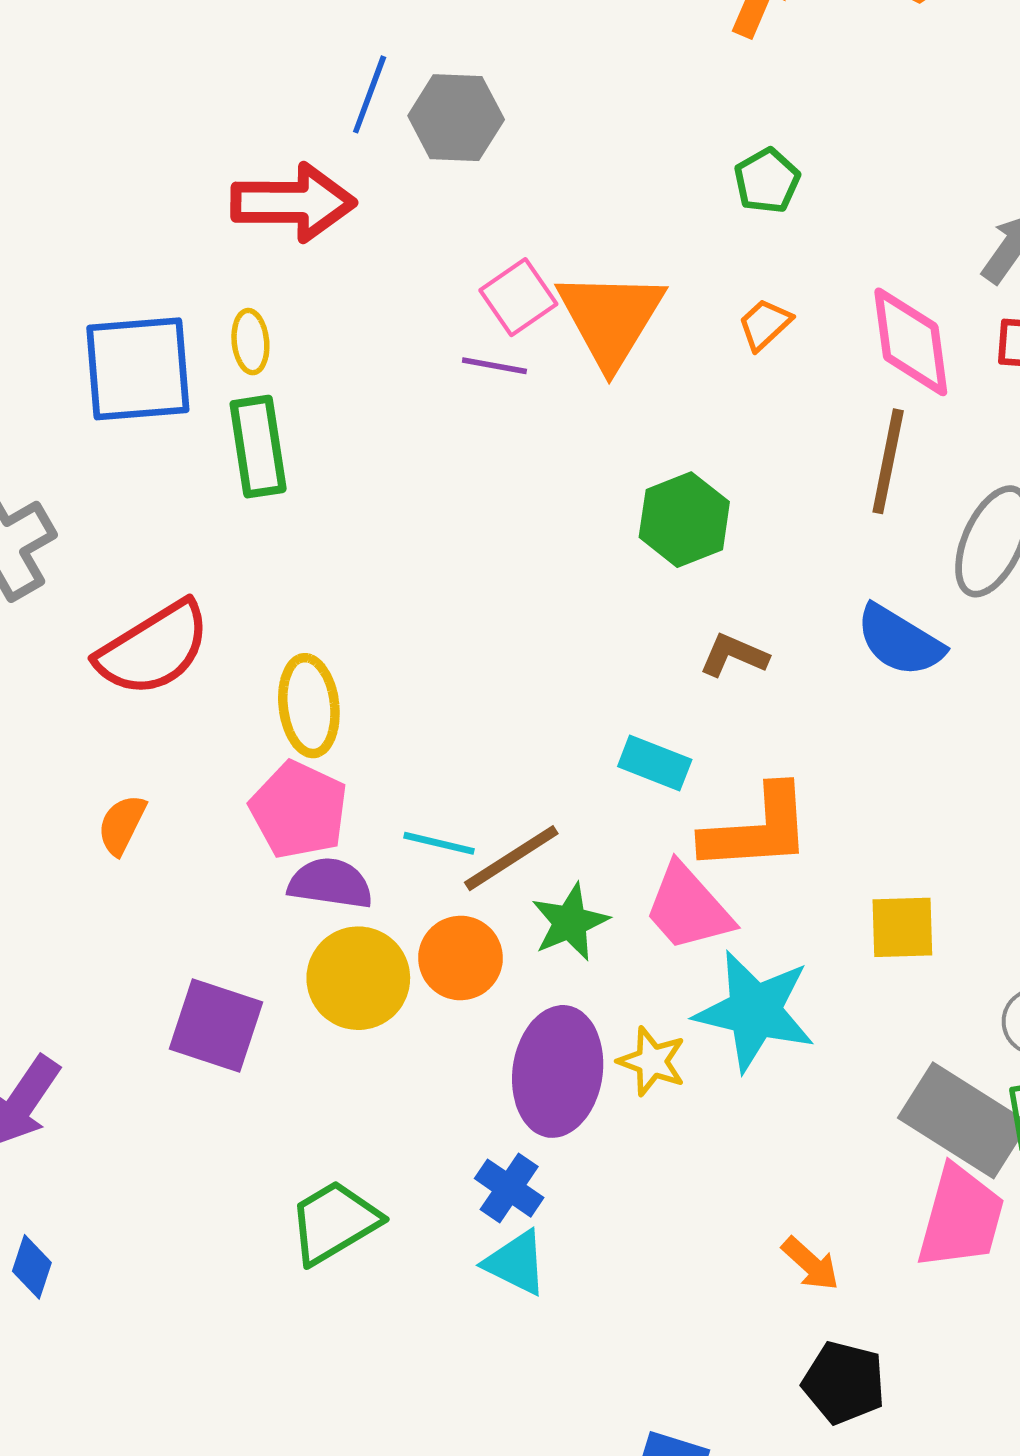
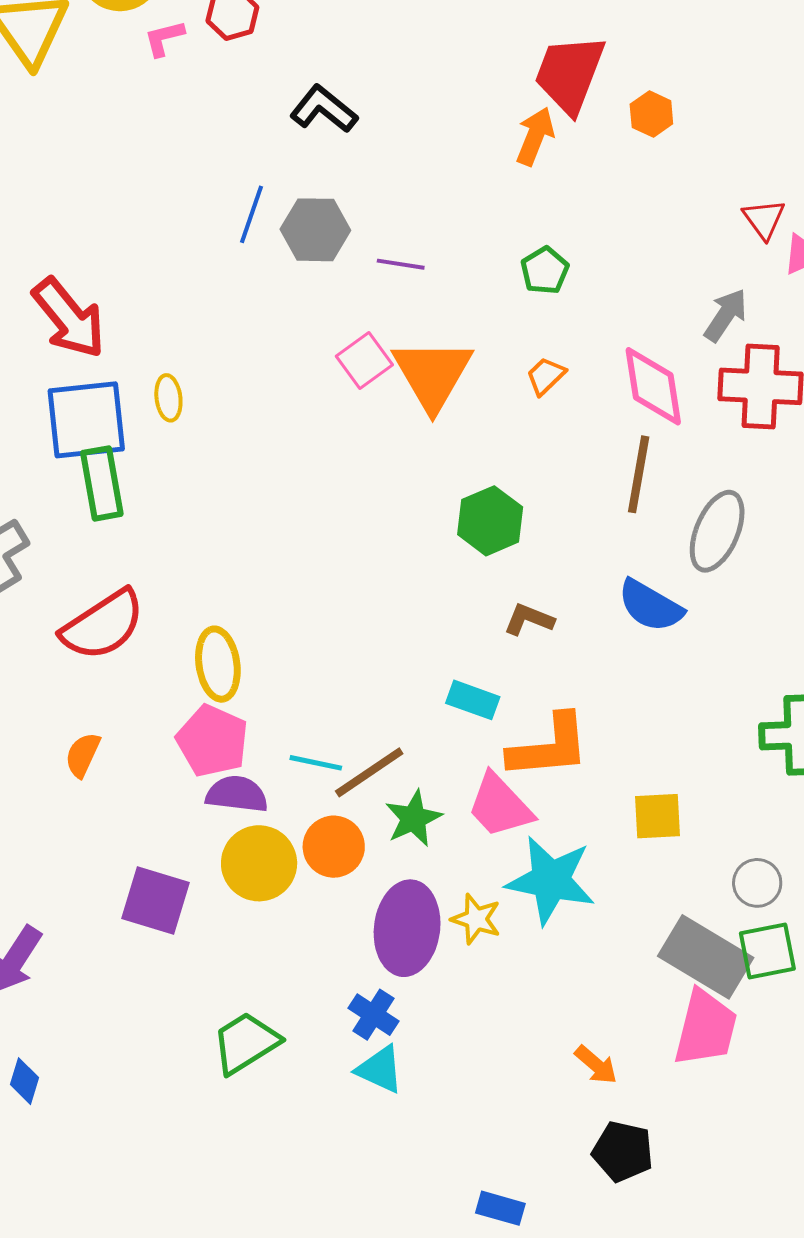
red arrow: (293, 202) -> (69, 318), moved, turned 52
purple line: (494, 366) -> (401, 264), moved
green rectangle: (258, 447) -> (102, 483), moved

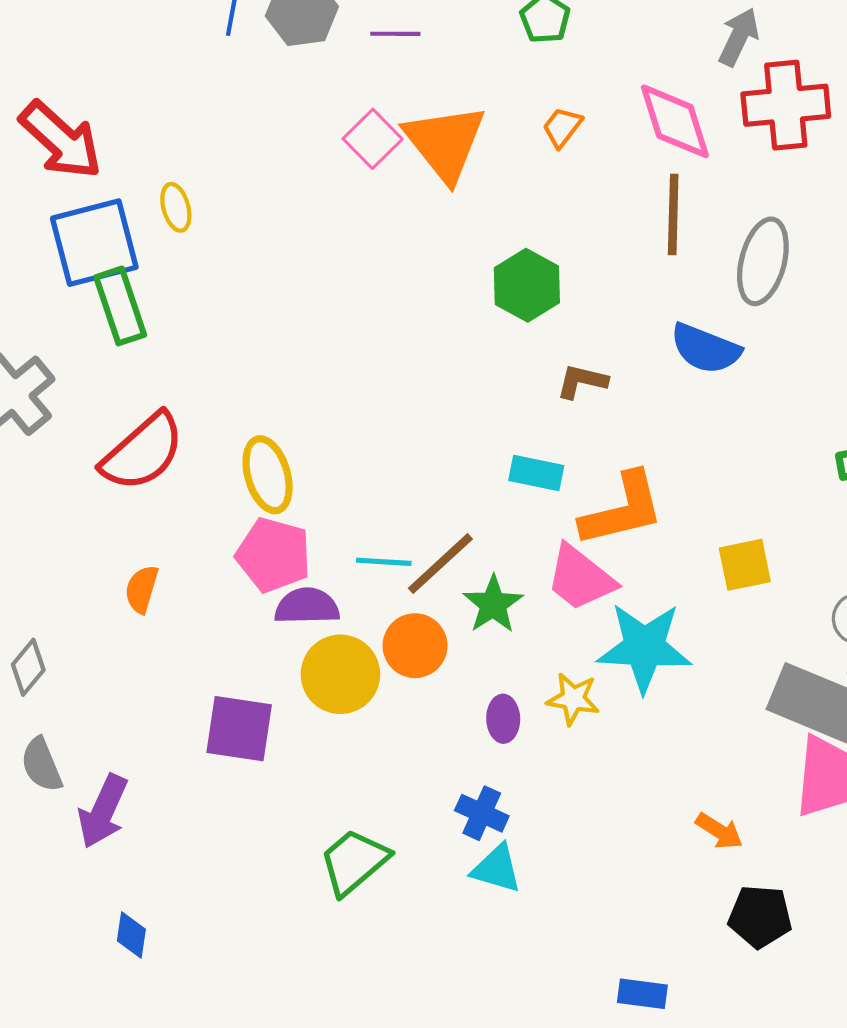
purple ellipse: (407, 928) -> (503, 719), size x0.5

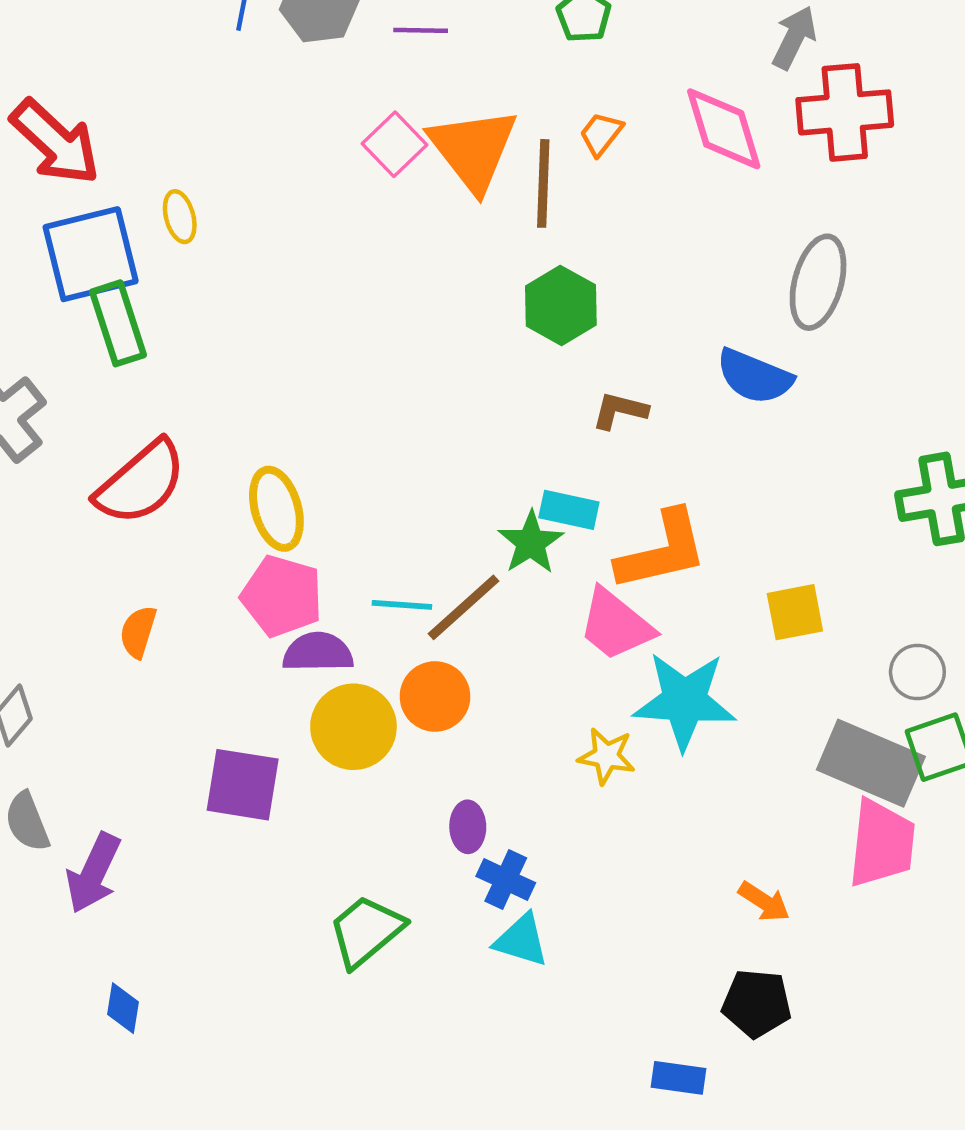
brown line: (673, 215) -> (543, 183), moved
green star: (493, 604) -> (531, 543), moved
purple ellipse: (503, 719) -> (468, 827), moved
black pentagon: (760, 916) -> (757, 1003), moved

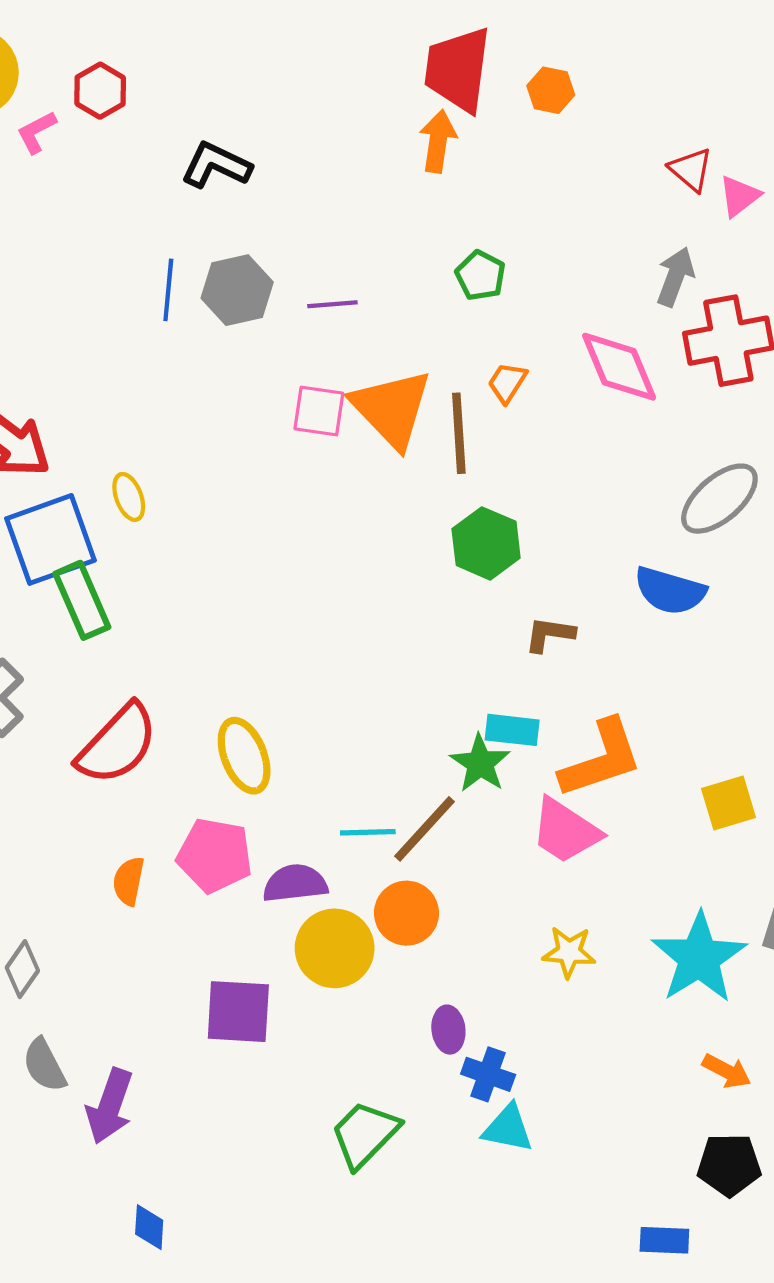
pink square: (395, 144) -> (319, 411), turned -32
gray ellipse: (818, 282) -> (719, 499), turned 40
pink pentagon: (282, 596) -> (215, 855), moved
cyan star: (684, 701) -> (699, 958), moved, turned -30

